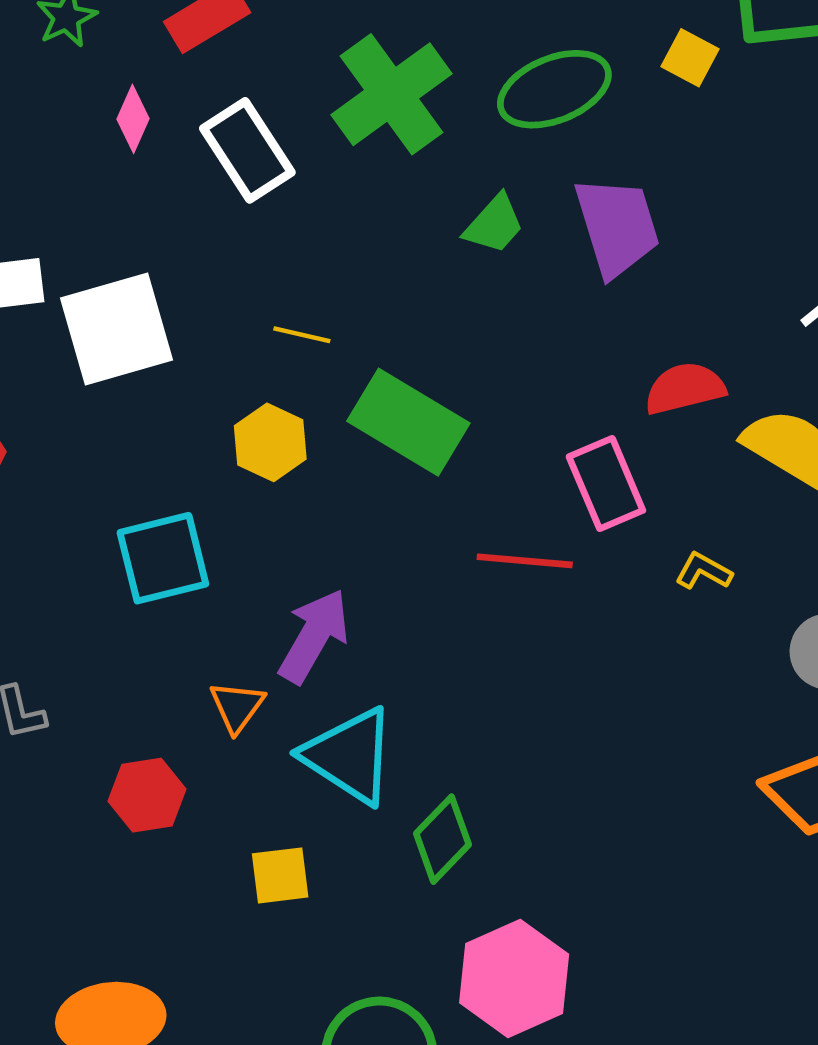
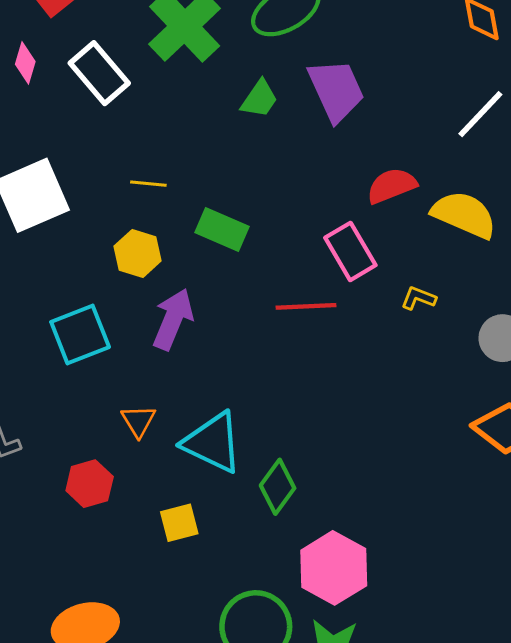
green rectangle: (408, 422) -> (222, 229), size x0.7
purple arrow: (314, 636) -> (173, 319), moved

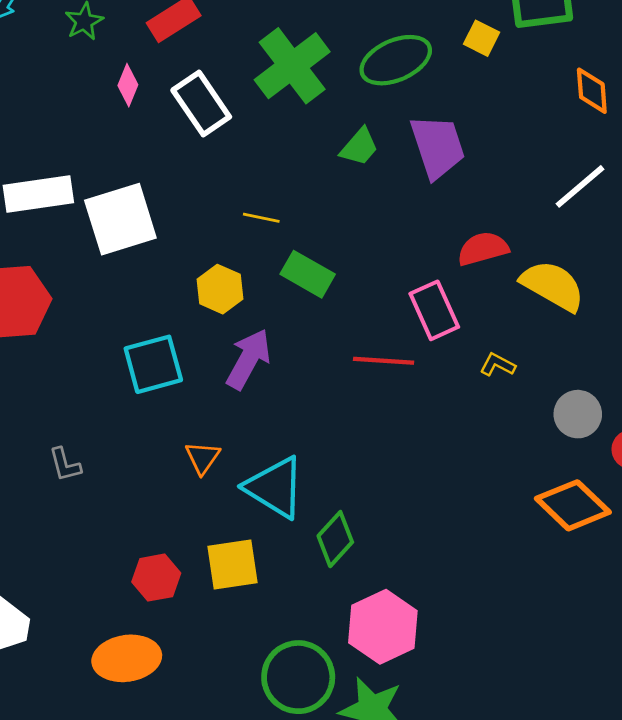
yellow line: (148, 184) -> (261, 218), moved
red hexagon: (90, 484) -> (156, 578), moved
yellow square: (179, 523) -> (232, 565), size x1.4

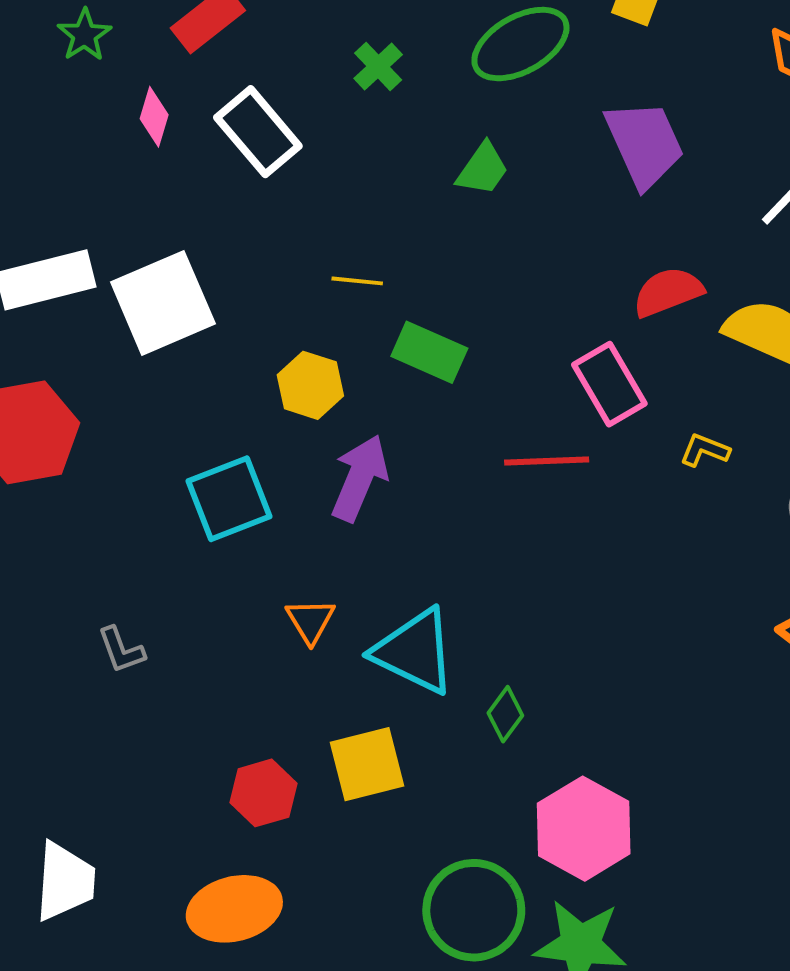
green cross: (292, 66) -> (378, 67), size x0.5
purple trapezoid: (438, 147) -> (645, 144), moved
green diamond: (335, 539) -> (505, 714), size x0.7

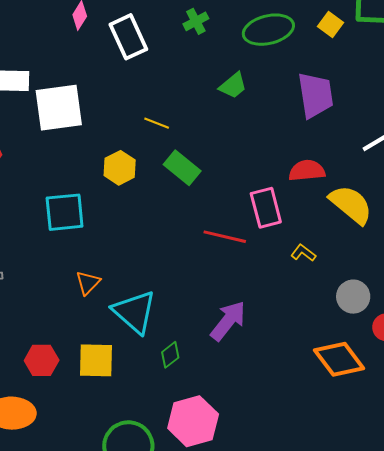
purple arrow: (360, 478) -> (228, 321), moved

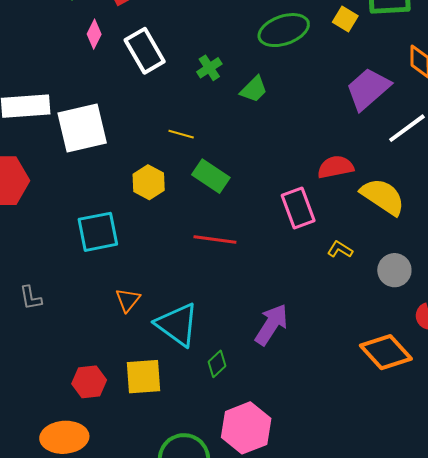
green cross: (196, 21) -> (209, 68), moved
purple trapezoid: (315, 95) -> (368, 89), moved, turned -117
red line: (225, 237) -> (215, 239), moved
gray circle: (353, 297) -> (394, 270), moved

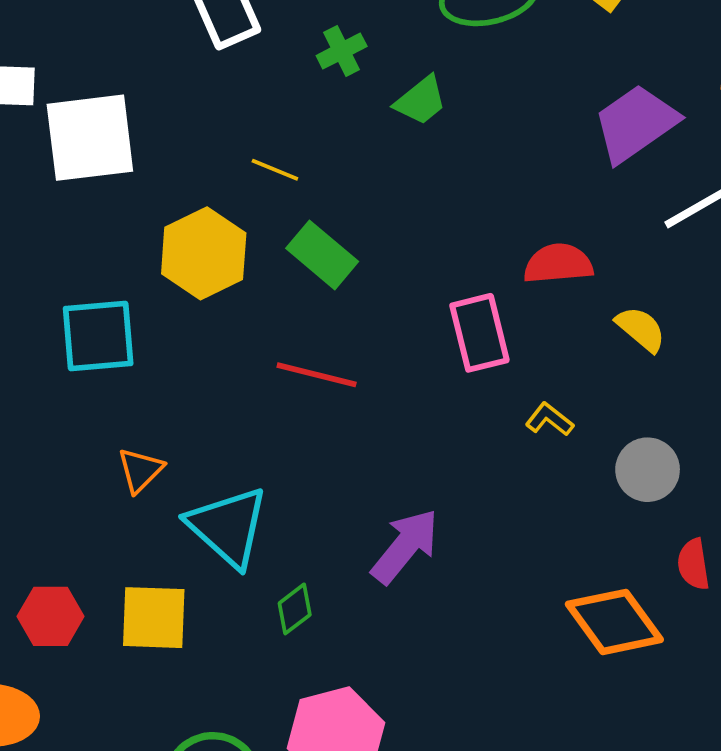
yellow hexagon: (149, 182) -> (204, 253), size x1.4
yellow semicircle: (383, 197) -> (641, 329), size x0.6

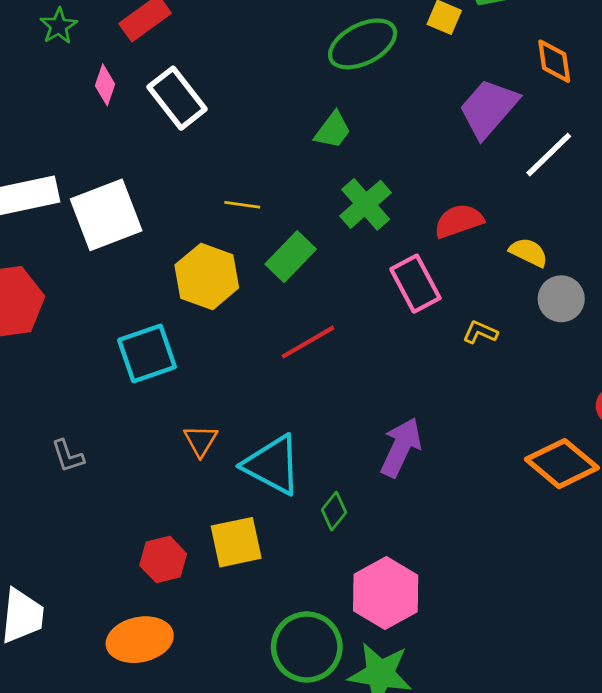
green cross: (342, 51) -> (366, 204), moved, size x1.5
green rectangle: (322, 255) -> (291, 257), turned -72
red line: (317, 375) -> (308, 342), turned -30
gray circle: (648, 470) -> (561, 299), moved

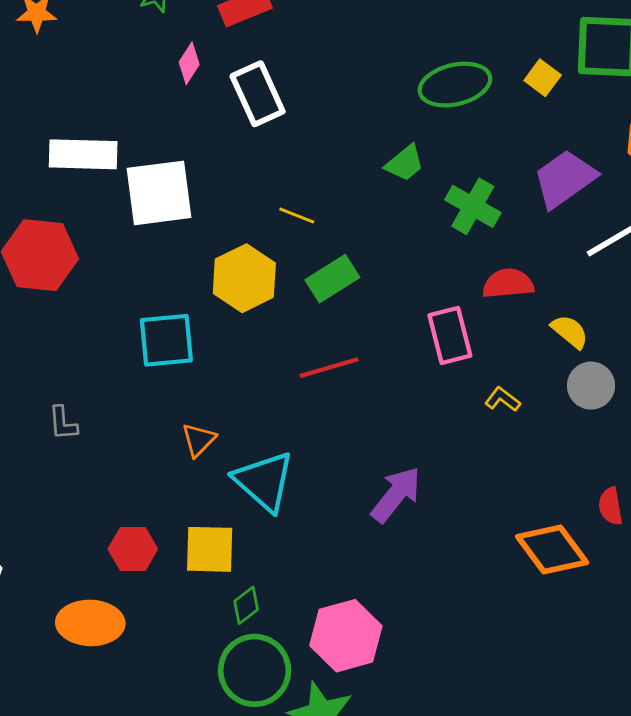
green cross: (366, 204) -> (473, 206), moved, turned -33
green diamond: (334, 511) -> (246, 605), moved

